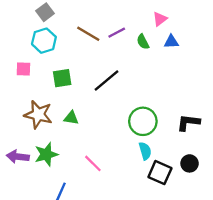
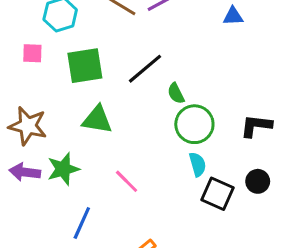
green semicircle: (143, 42) -> (176, 93), moved
green square: (62, 78) -> (85, 66), size x1.4
brown star: (38, 115) -> (28, 126), moved
green triangle: (71, 118) -> (97, 120), size x1.5

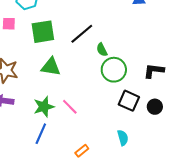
cyan semicircle: (198, 164) -> (123, 138), moved
green star: (63, 169) -> (44, 107), moved
black square: (218, 194) -> (129, 101), moved

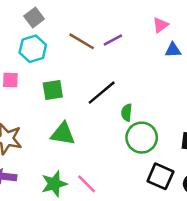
green square: (43, 32) -> (53, 90), size x0.7
green semicircle: (102, 50) -> (127, 113), turned 32

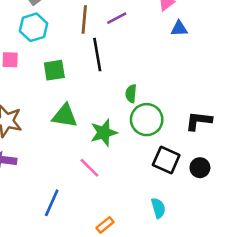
brown line: (82, 41) -> (84, 19), turned 64
black line: (102, 93) -> (97, 55), moved, turned -60
green star: (54, 184) -> (104, 133), moved

